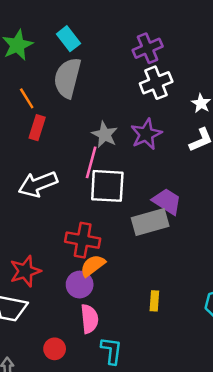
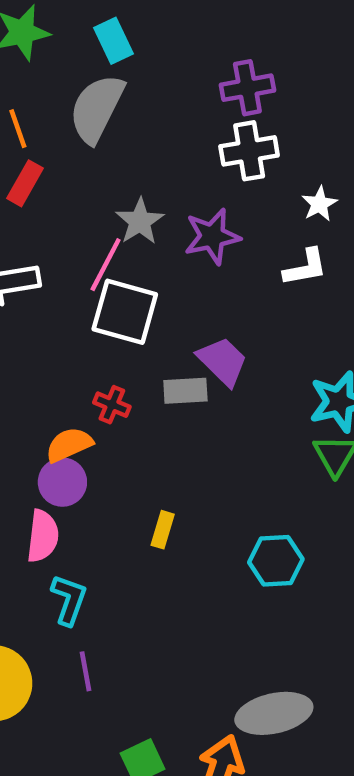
gray rectangle: (150, 222) -> (185, 391), size x0.7
red cross: (83, 240) -> (112, 405), moved, size x0.6
purple circle: (80, 285) -> (62, 482), moved

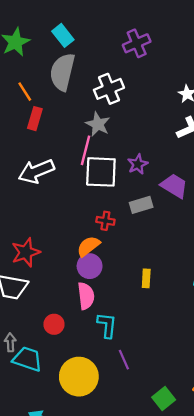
white cross: (249, 151) -> (109, 89), moved
purple star: (212, 236) -> (138, 164), moved, size x0.7
purple trapezoid: (223, 361) -> (174, 186), moved

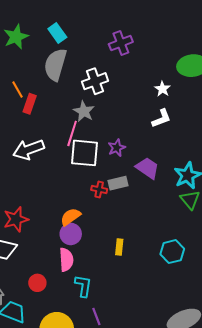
orange line: (25, 92) -> (17, 89), moved
red cross: (105, 221) -> (99, 189), moved

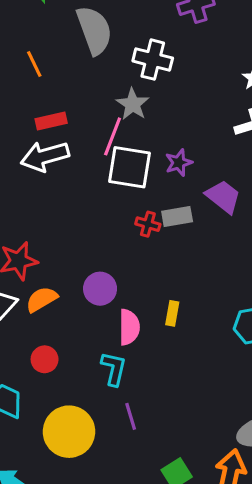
gray semicircle: (55, 65) -> (94, 30), turned 140
white cross: (95, 81) -> (153, 60), turned 30
red rectangle: (30, 104) -> (51, 121), moved, turned 54
orange semicircle: (71, 217) -> (42, 299), moved
pink semicircle: (66, 260) -> (129, 327), moved

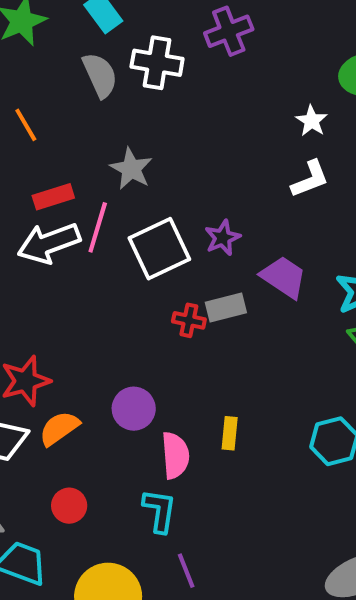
gray semicircle: (94, 30) -> (100, 75), size x0.7
white cross: (153, 60) -> (157, 63), moved
gray star: (133, 104) -> (131, 169), moved
pink line: (113, 136) -> (98, 227), moved
white square: (129, 167) -> (159, 249), turned -30

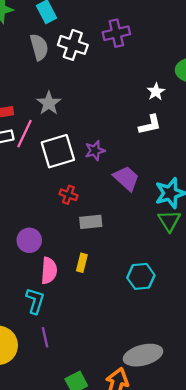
gray rectangle: (226, 307) -> (91, 222), moved

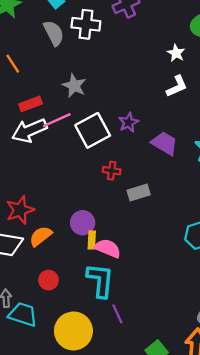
pink line: (25, 134) -> (57, 120), turned 52
yellow rectangle: (82, 263) -> (92, 240), moved
pink semicircle: (49, 271) -> (108, 248), turned -60
cyan L-shape: (35, 301) -> (100, 280), size x1.4

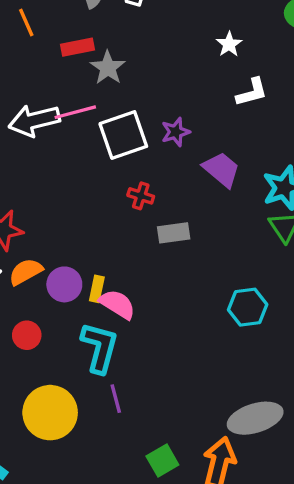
white star: (176, 53) -> (229, 44), moved
red rectangle: (31, 104) -> (78, 47), moved
purple circle: (83, 223) -> (64, 284), moved

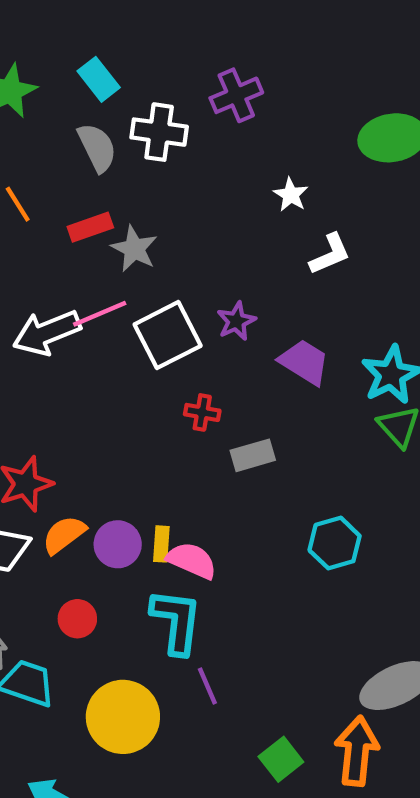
cyan hexagon: (248, 307) -> (335, 543), moved

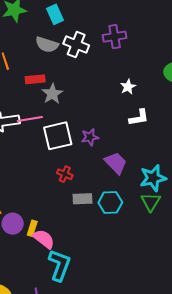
gray semicircle: (97, 147) -> (47, 45), turned 120
cyan hexagon: (335, 543) -> (110, 202), moved
cyan L-shape: (176, 621) -> (59, 265), moved

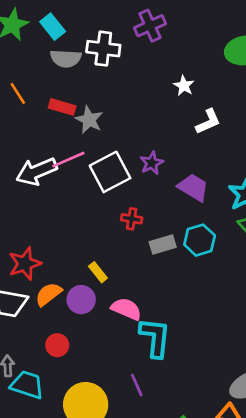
cyan rectangle: (55, 14) -> (53, 27), moved
red rectangle: (35, 79) -> (62, 107), turned 36
yellow rectangle: (32, 228) -> (98, 272), moved, turned -42

